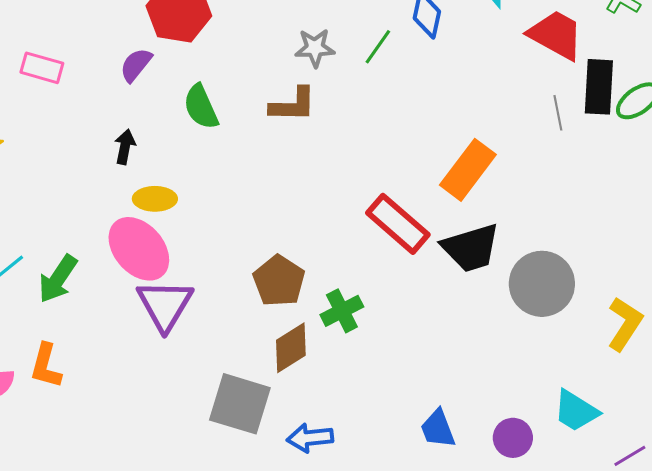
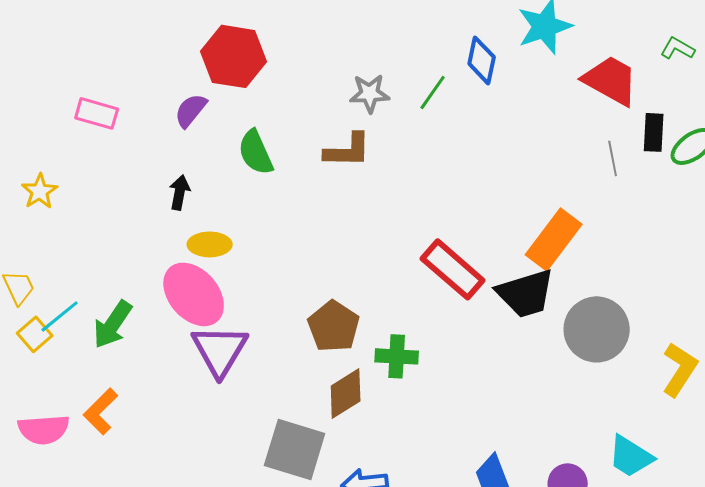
black rectangle: (599, 87) -> (654, 132), size x0.7
orange rectangle: (468, 170) -> (554, 239), moved
green cross: (342, 311) -> (397, 356), turned 30
orange L-shape: (46, 366) -> (101, 411), turned 30

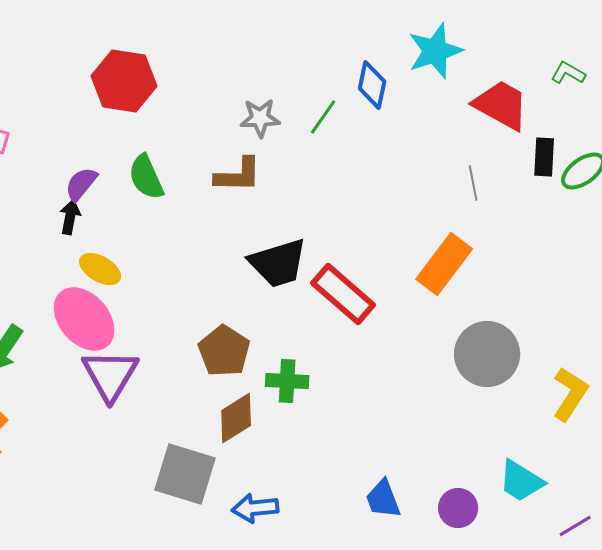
purple semicircle: (191, 110) -> (81, 184), moved
gray line: (613, 158) -> (473, 183), moved
yellow ellipse: (210, 244) -> (100, 269), turned 30
black trapezoid: (526, 293) -> (278, 263), moved

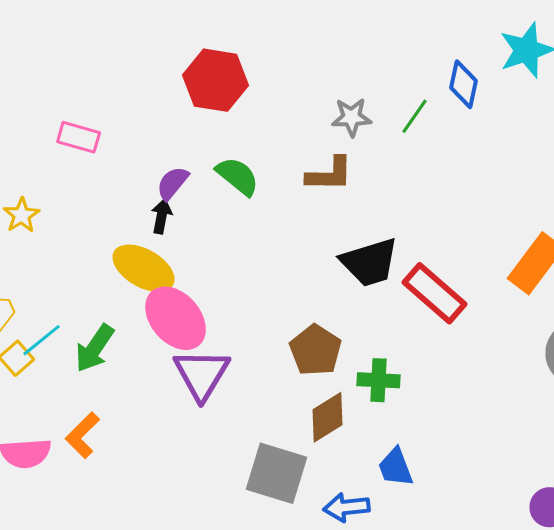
green semicircle: (146, 177) -> (238, 176), turned 153
yellow ellipse: (100, 269) -> (144, 268), moved, size x1.5
blue trapezoid: (383, 499) -> (396, 467), moved

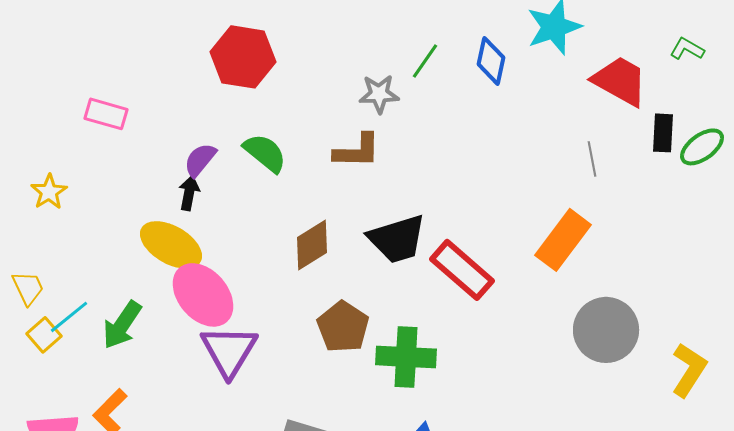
green line: (415, 116) -> (425, 61), moved
green cross: (379, 380) -> (406, 357), size x1.4
brown diamond: (328, 417) -> (312, 245), moved

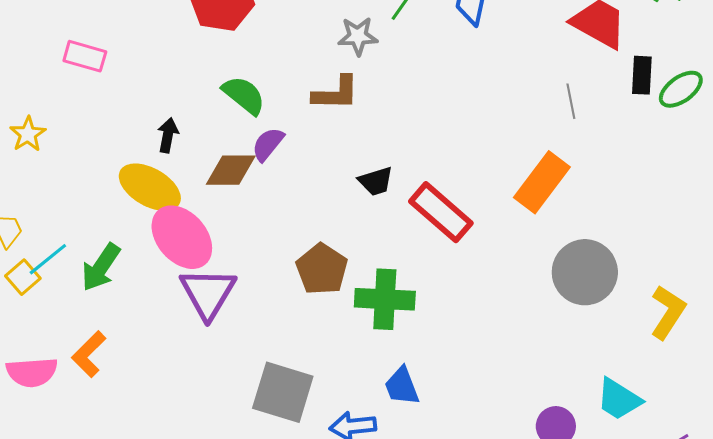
purple semicircle: (200, 160) -> (268, 144), moved
black trapezoid: (397, 239) -> (376, 181), size x0.6
brown diamond: (312, 245) -> (231, 170), moved, turned 32

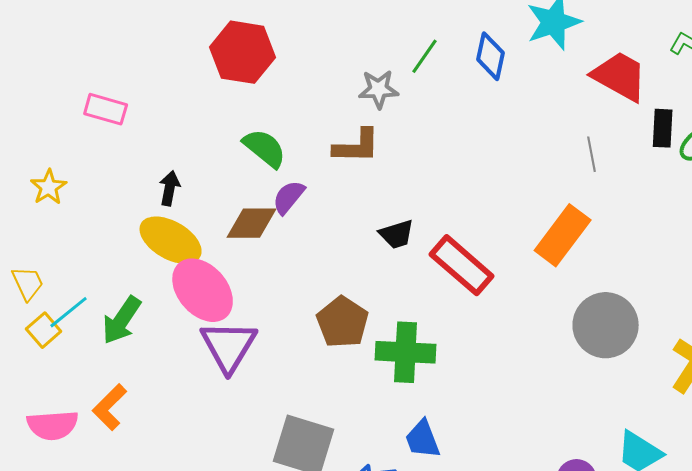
black arrow: (168, 135) -> (170, 188), moved

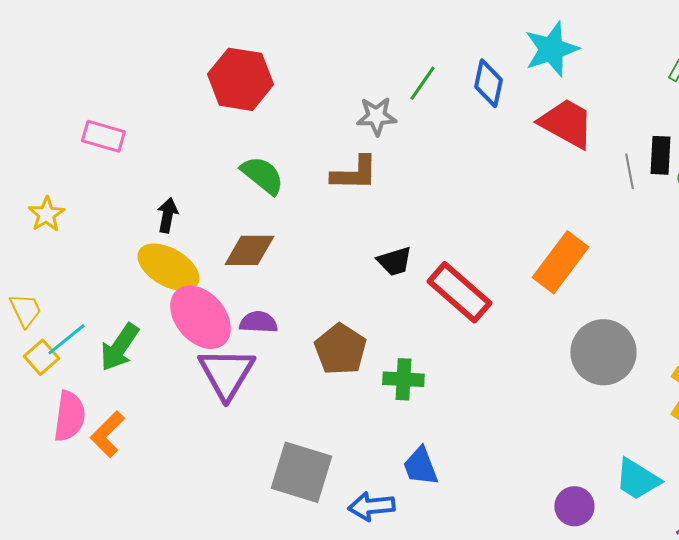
red trapezoid: (620, 76) -> (566, 123), moved
gray line: (592, 154) -> (629, 171), moved
purple semicircle: (289, 197) -> (258, 322), moved, turned 54
green cross: (406, 352) -> (403, 379), size x0.7
pink semicircle: (53, 425) -> (69, 416), moved, turned -78

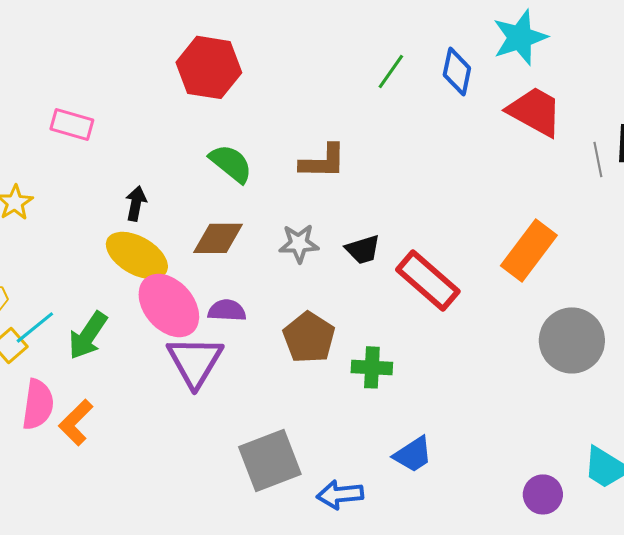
gray star: (376, 116) -> (299, 243), moved
blue trapezoid: (420, 466) -> (413, 454), moved, turned -102
gray square: (301, 472) -> (270, 460), turned -38

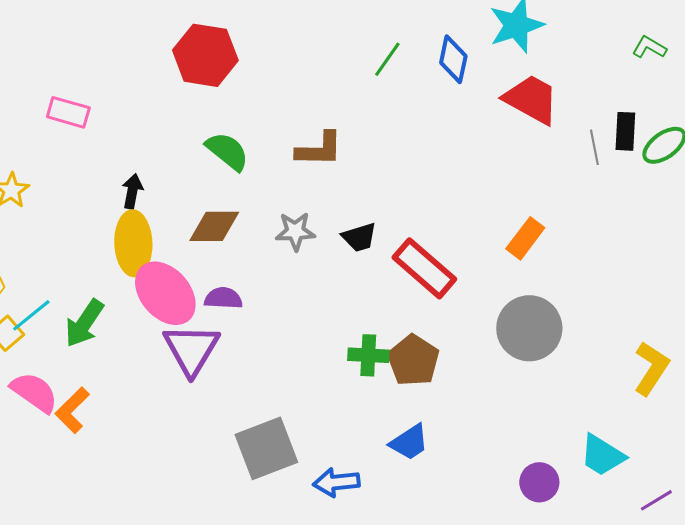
orange rectangle: (529, 250) -> (525, 238), size x0.7
yellow ellipse: (137, 255) -> (133, 243), turned 58
brown pentagon: (309, 337) -> (413, 360), moved
gray circle: (572, 340) -> (529, 328), moved
pink semicircle: (38, 404) -> (34, 392), turned -63

